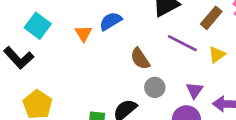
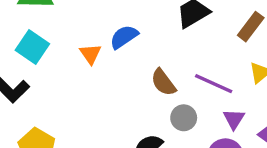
purple line: (182, 43) -> (214, 84), moved

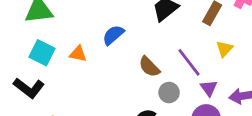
orange triangle: (90, 54) -> (78, 54), moved, turned -36
purple line: (214, 84) -> (189, 62), turned 36

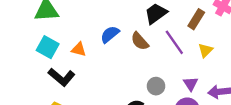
purple line: (189, 62) -> (174, 42), moved
brown semicircle: (149, 67) -> (140, 41), moved
black L-shape: (29, 88) -> (62, 77), moved

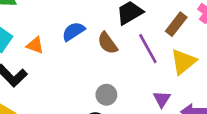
yellow triangle: (205, 50) -> (183, 62), size x1.5
gray circle: (156, 86) -> (106, 95), moved

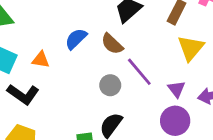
purple line: (148, 49) -> (139, 72), moved
gray circle: (106, 95) -> (110, 85), moved

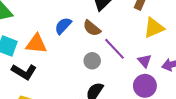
yellow triangle: (191, 48) -> (154, 28), turned 30
orange triangle: (41, 60) -> (36, 44), size x1.5

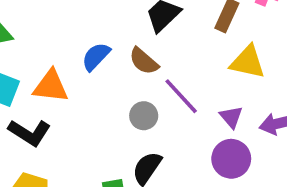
yellow triangle: (154, 28) -> (248, 62), turned 35

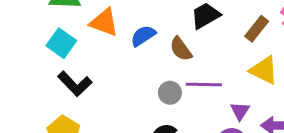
orange triangle: (51, 86) -> (104, 22), moved
purple line: (181, 96) -> (204, 84), turned -60

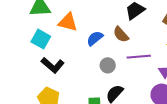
blue semicircle: (143, 36) -> (95, 38), moved
gray circle: (170, 93) -> (108, 65), moved

